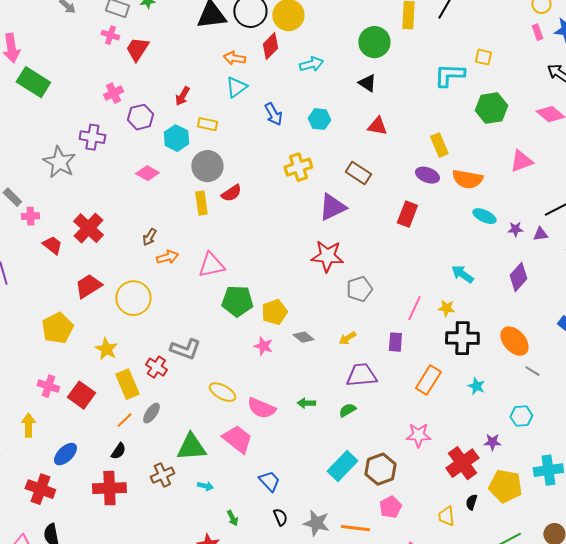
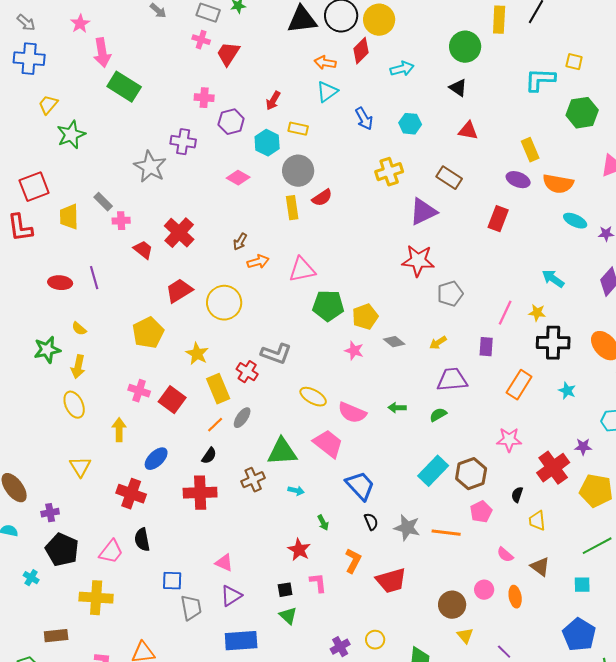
pink cross: (113, 93) -> (204, 98), turned 30
blue trapezoid: (269, 481) -> (360, 486), size x1.4
black semicircle: (471, 502) -> (517, 495), moved

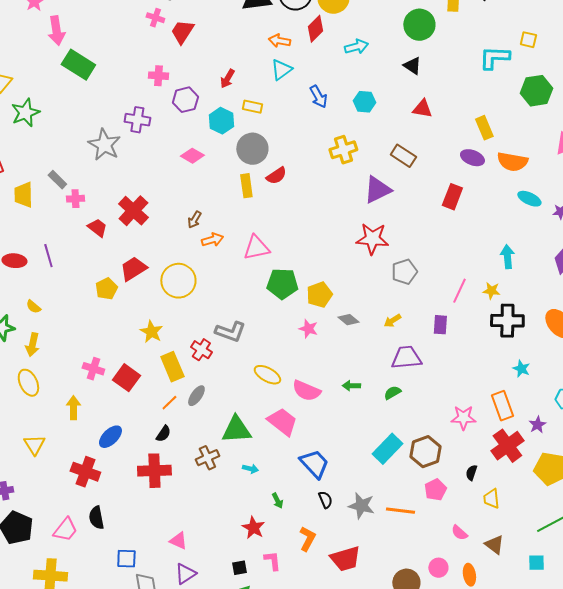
cyan arrow: (553, 279) -> (507, 257), turned 50
yellow pentagon: (148, 333) -> (106, 289), moved, size x0.7
orange rectangle: (519, 385) -> (502, 406), moved, turned -52
purple star: (583, 447) -> (537, 425), turned -30

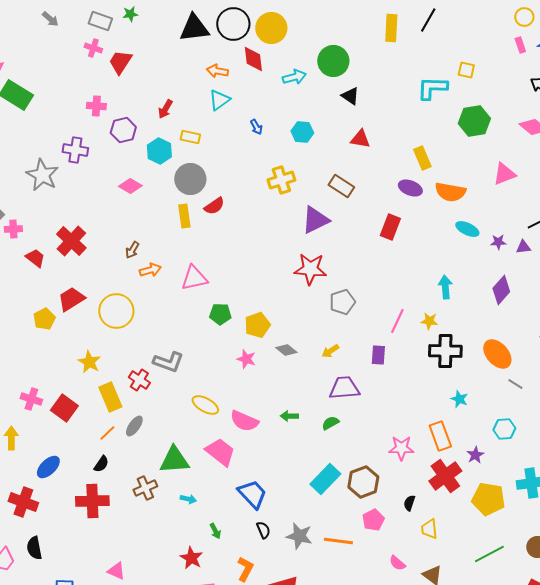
green circle: (419, 25) -> (333, 61), moved
red diamond: (315, 29) -> (253, 59), turned -52
blue arrow: (318, 97) -> (256, 127), size x0.7
green pentagon: (282, 284) -> (220, 314), size x0.7

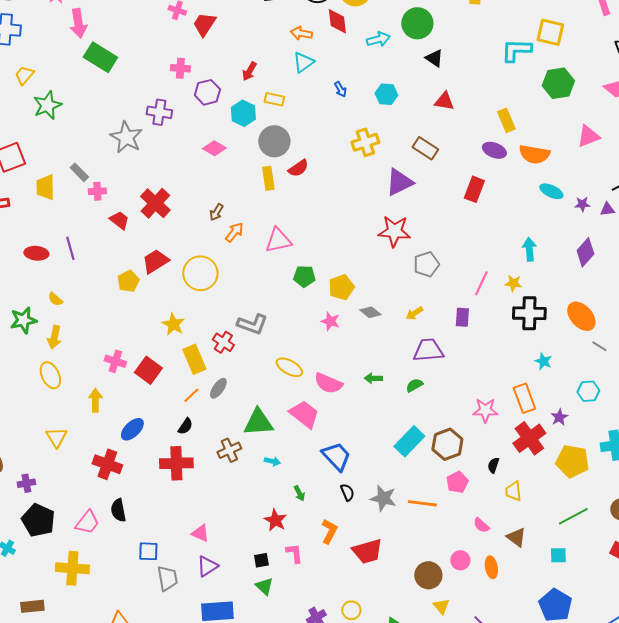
yellow square: (466, 70) -> (550, 32), size x1.6
orange arrow: (150, 270) -> (234, 232), turned -35

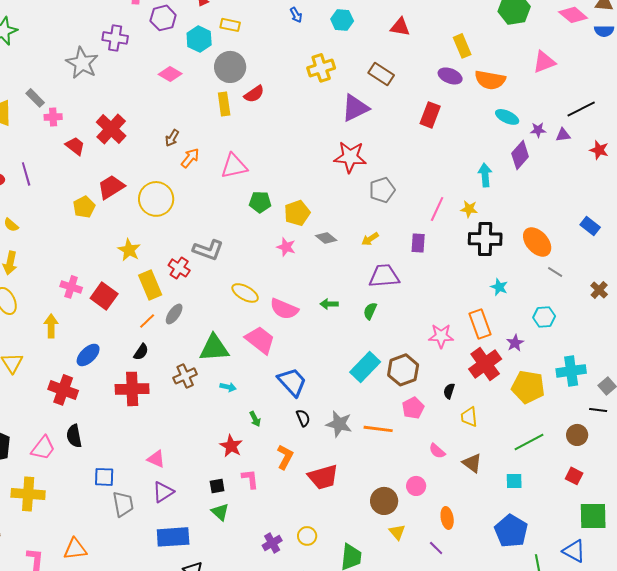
purple diamond: (585, 252) -> (520, 155), moved
green semicircle: (414, 385) -> (370, 311), turned -36
orange ellipse: (491, 567) -> (447, 518), moved

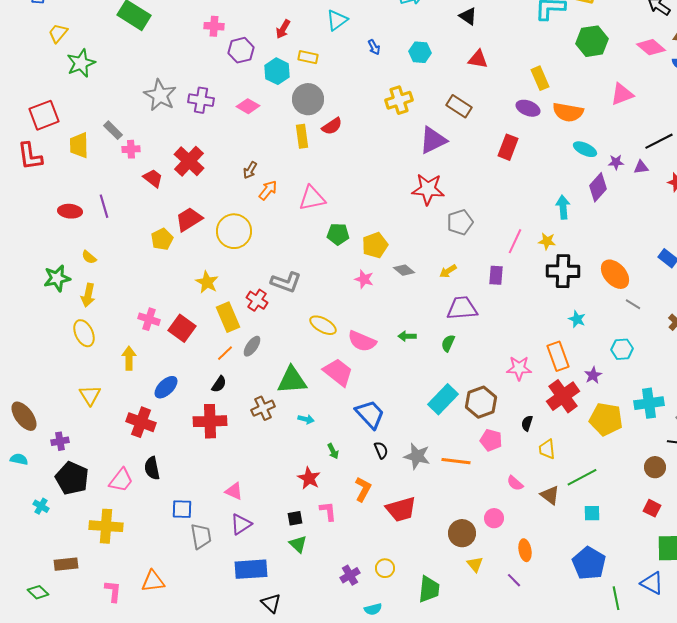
purple cross: (115, 38) -> (201, 100), moved
pink pentagon: (413, 408) -> (491, 440), turned -30
green line: (529, 442) -> (582, 477), moved

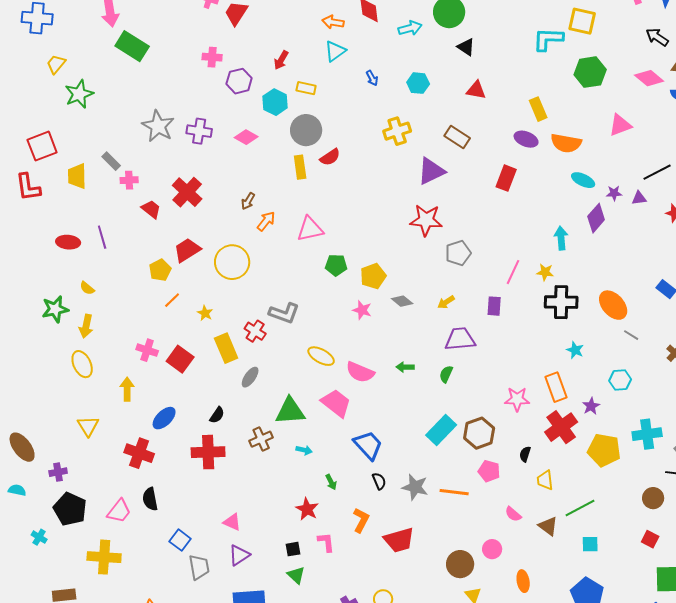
yellow star: (207, 282) -> (205, 313), size x0.7
orange line: (225, 353) -> (172, 300), moved
blue square: (182, 509) -> (180, 540), turned 35

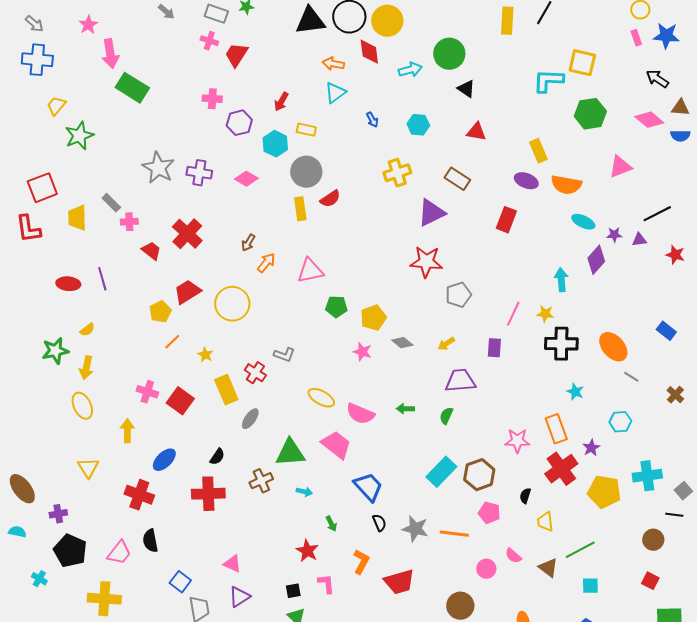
yellow semicircle: (87, 288) -> (87, 330), turned -77
gray L-shape: (284, 313) -> (284, 355), size x0.7
pink circle: (492, 549) -> (486, 569), moved

